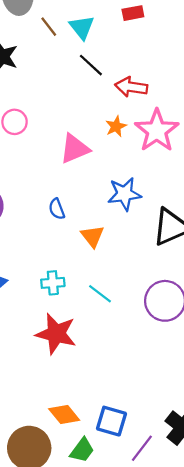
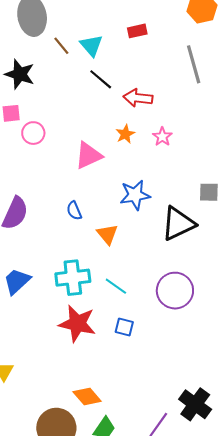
pink star: (157, 131) -> (162, 137), size x0.5
cyan cross: (53, 283) -> (73, 278), size x1.6
blue square: (112, 421) -> (124, 327), moved, size x0.7

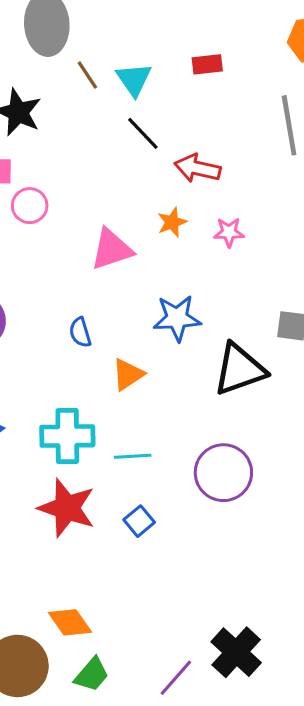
pink star: (162, 137) -> (229, 232), turned 30
orange triangle: (107, 234) -> (128, 374), turned 30
cyan line: (116, 286) -> (133, 456), turned -45
blue square: (124, 327) -> (139, 521), turned 30

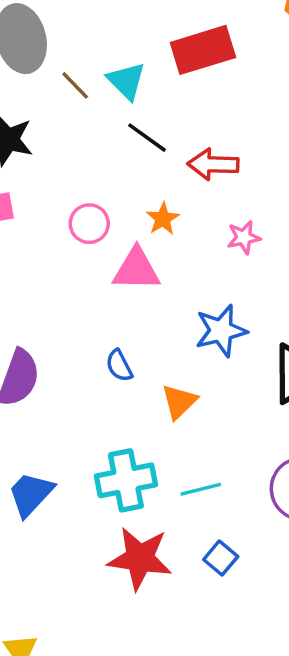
red rectangle: (207, 64) -> (203, 50), size x1.8
pink circle: (30, 206) -> (89, 224), moved
orange star: (172, 222) -> (163, 219), moved
pink star: (229, 232) -> (244, 237), moved
pink triangle: (112, 249) -> (136, 269), turned 30

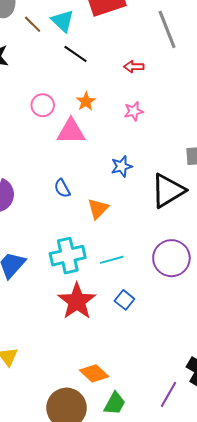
red arrow: (213, 164) -> (134, 67), moved, size x0.7
blue star: (221, 331) -> (122, 166), size x0.7
red star: (140, 558) -> (77, 301), turned 30

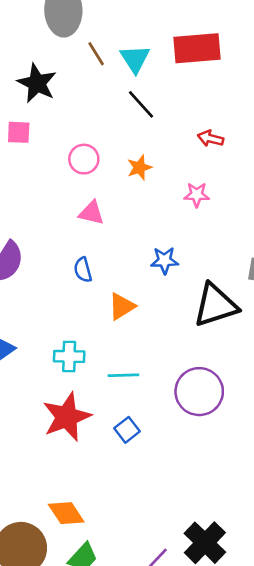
pink triangle: (71, 131) -> (91, 213), moved, size x0.7
cyan cross: (68, 256) -> (69, 356), size x0.7

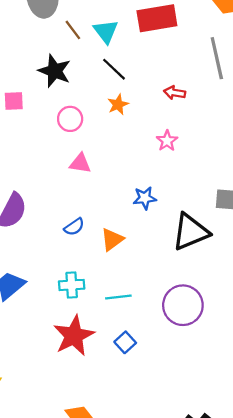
black star: (37, 83) -> (55, 71), moved
orange star: (139, 168) -> (118, 104), moved
pink star: (197, 195) -> (167, 141), turned -30
blue semicircle: (83, 270) -> (74, 227), moved, turned -105

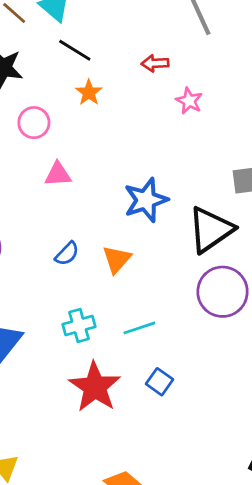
pink star: (167, 141) -> (189, 101), moved
blue star: (145, 198) -> (146, 200), size x1.5
purple circle: (183, 305) -> (223, 292), moved

